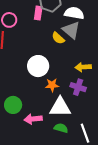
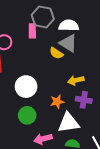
white circle: (38, 66) -> (26, 87), moved
yellow arrow: (83, 67) -> (76, 80), moved
green circle: (13, 105) -> (27, 115), moved

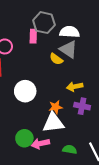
green circle: (27, 115) -> (24, 138), moved
white triangle: (68, 123) -> (53, 123), moved

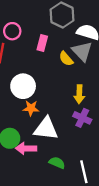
pink rectangle: (33, 36) -> (42, 43), moved
yellow arrow: (75, 87) -> (79, 94), turned -91
orange star: (56, 107) -> (31, 108), moved

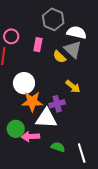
yellow arrow: (79, 94) -> (73, 87), turned -49
orange star: (31, 108) -> (32, 102), size x1.5
purple cross: (82, 118) -> (57, 104), moved, turned -35

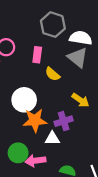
yellow semicircle: (59, 57) -> (52, 74), moved
white triangle: (46, 118) -> (52, 139), size x0.6

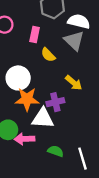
white triangle: (52, 139) -> (43, 118), size x1.5

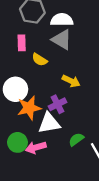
green semicircle: (56, 151) -> (76, 139), moved, turned -42

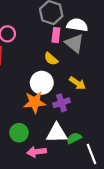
pink rectangle: (22, 43) -> (56, 35), moved
white circle: (15, 89) -> (42, 83), moved
white triangle: (49, 123) -> (57, 133), moved
pink arrow: (36, 147) -> (37, 152), moved

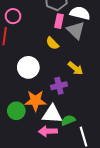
white circle: (42, 83) -> (28, 67), moved
orange star: (35, 102) -> (35, 101), moved
pink arrow: (37, 152) -> (48, 131), moved

